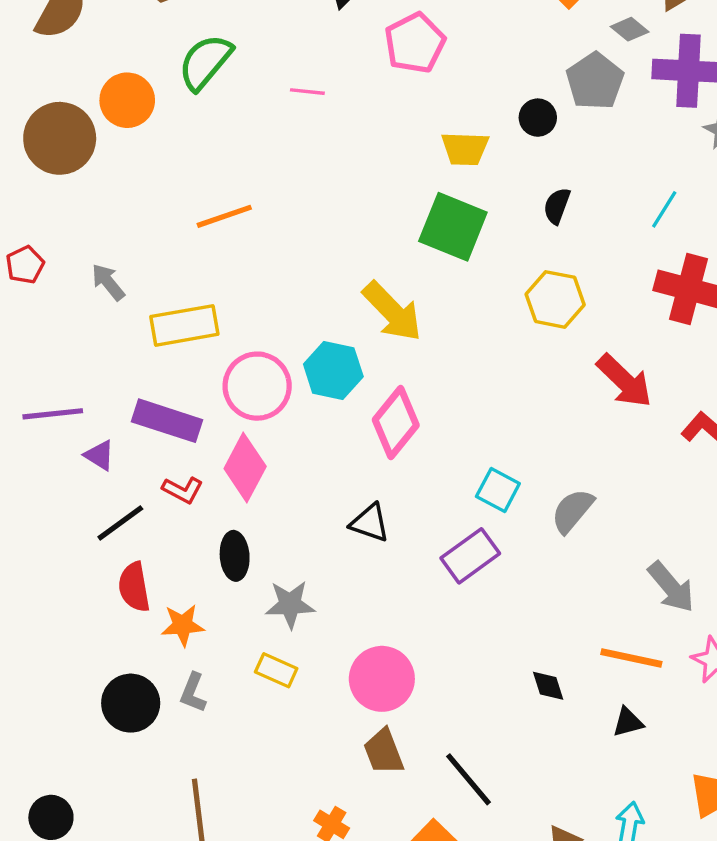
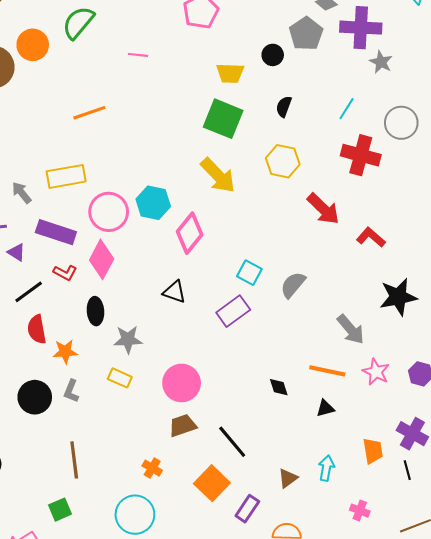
pink line: (307, 92) -> (138, 55), moved
gray arrow: (108, 282) -> (22, 193), moved
yellow arrow: (392, 312) -> (218, 175), moved
brown trapezoid: (384, 752) -> (183, 426), turned 92

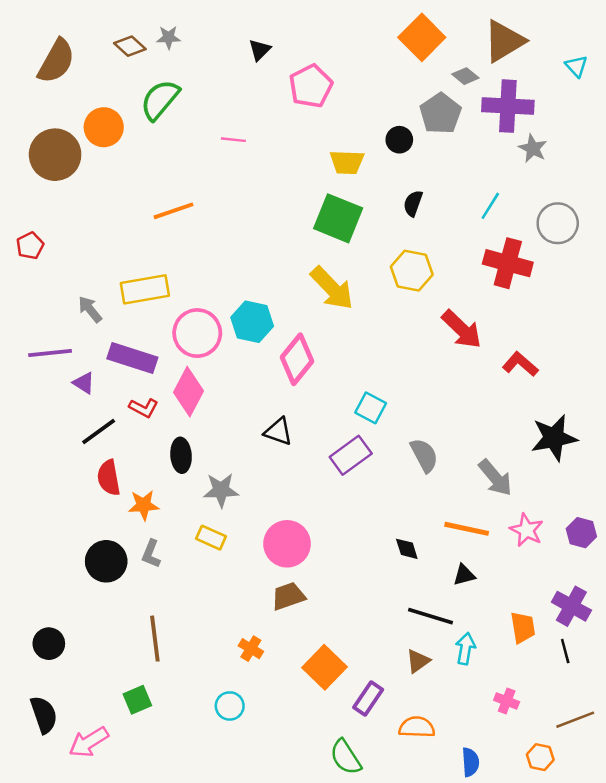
gray semicircle: (293, 285) -> (424, 455), moved, turned 112
black line: (232, 442) -> (430, 616), moved, turned -33
cyan circle: (135, 515) -> (230, 706), size x0.6

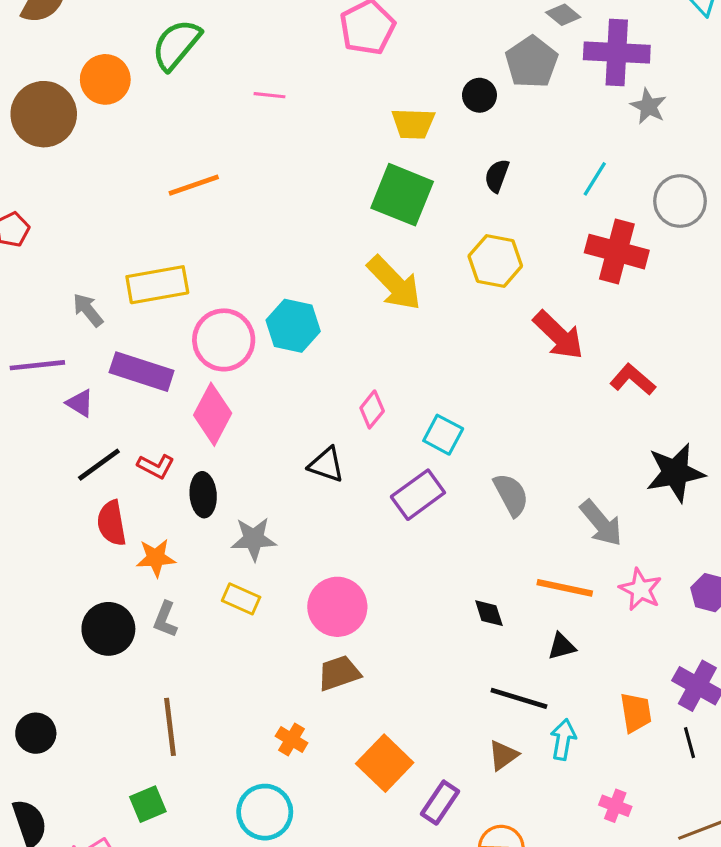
pink diamond: (297, 359) -> (372, 409), moved, size x0.6
red L-shape: (144, 408) -> (156, 466), moved
cyan circle: (230, 706) -> (265, 812), size x1.5

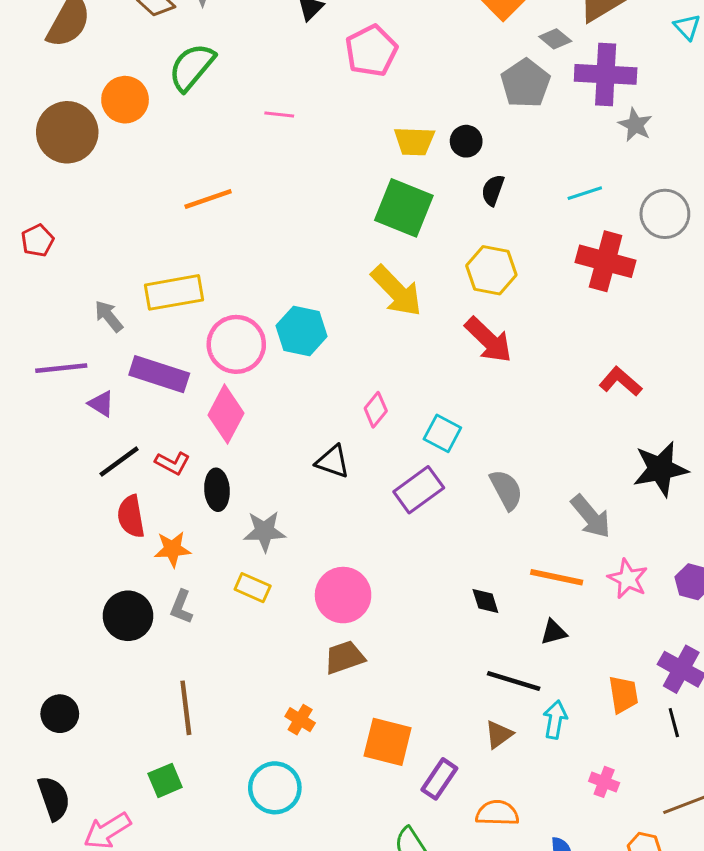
black circle: (479, 95) -> (466, 141), moved
cyan line: (595, 179) -> (585, 193), turned 40
red arrow: (558, 335) -> (488, 340), moved
orange square: (385, 763) -> (388, 742), turned -30

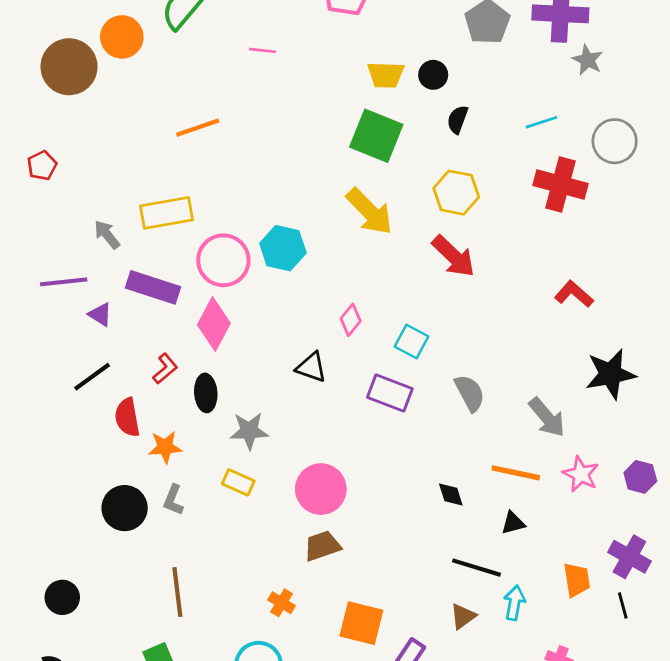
black line: (119, 462) -> (92, 377), moved
red L-shape: (172, 463) -> (165, 369), turned -68
purple rectangle: (419, 490) -> (390, 393), turned 57

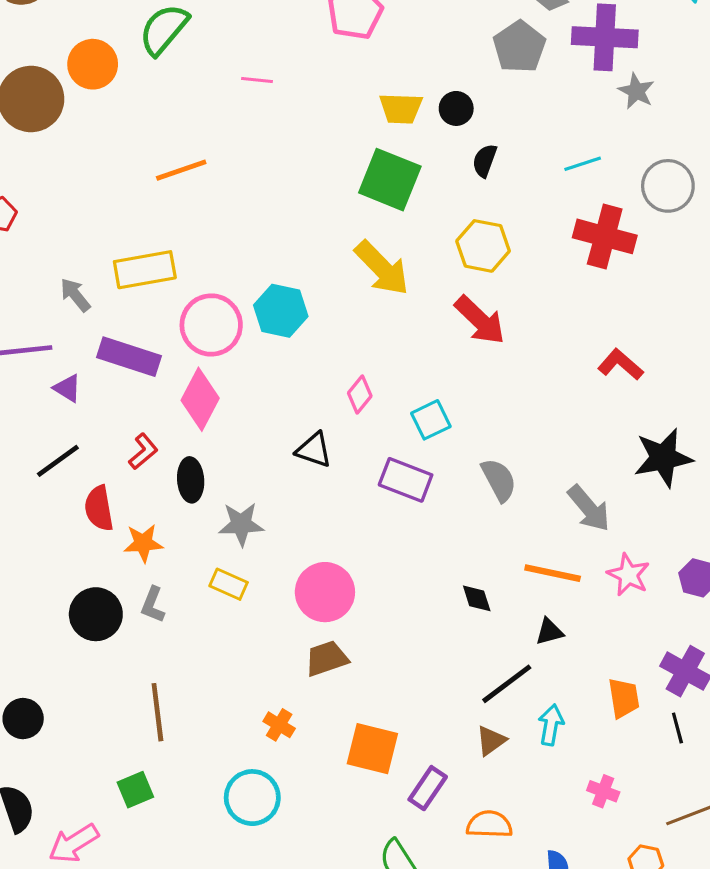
cyan square: (412, 342) -> (431, 420), turned 36
black line: (477, 568) -> (507, 684), turned -54

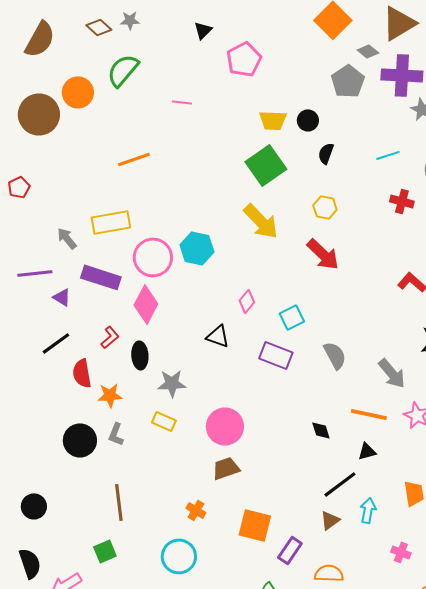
green square: (390, 180) -> (266, 165), turned 33
red cross: (605, 236) -> (402, 201), size x0.6
yellow hexagon: (483, 246) -> (325, 207), size x0.7

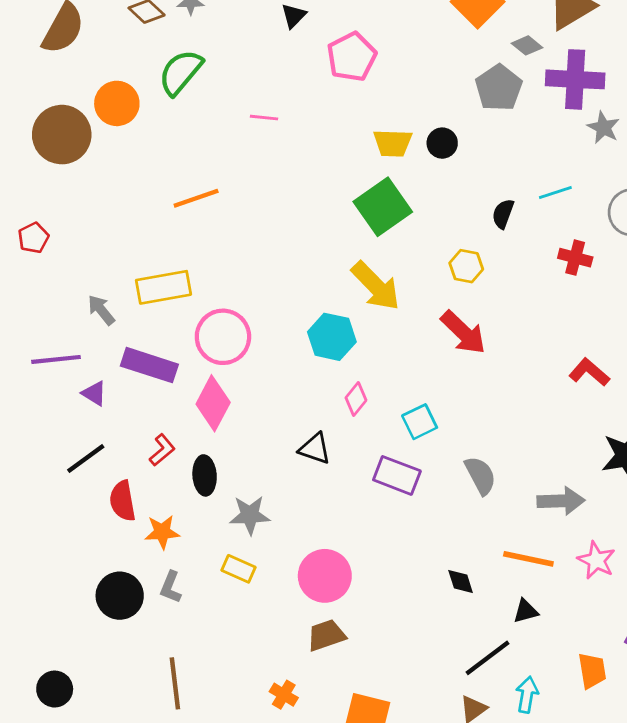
black semicircle: (326, 153) -> (503, 214), moved
cyan hexagon: (197, 248) -> (332, 337), moved
gray arrow: (392, 373) -> (561, 501), turned -52

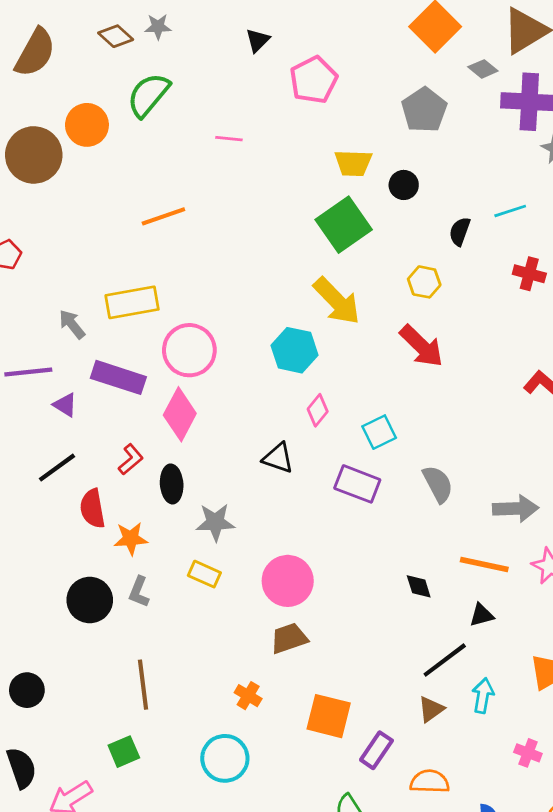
gray pentagon: (499, 88) -> (424, 110), moved
black circle: (442, 143) -> (404, 185), moved

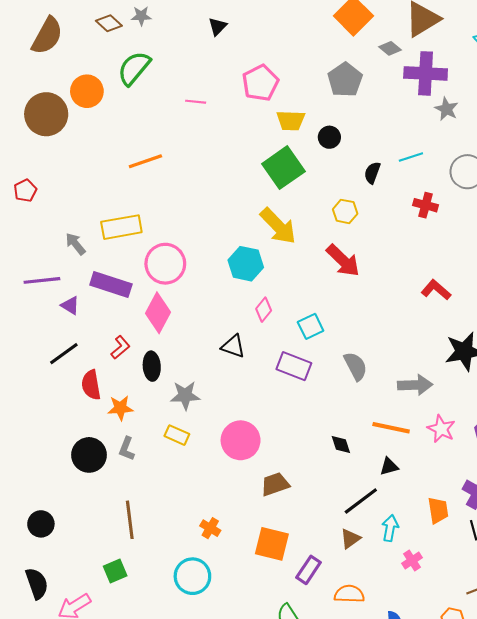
pink pentagon: (314, 80) -> (260, 83), moved
brown trapezoid: (289, 638) -> (275, 484), moved
pink cross: (528, 753) -> (412, 561), moved, turned 36

